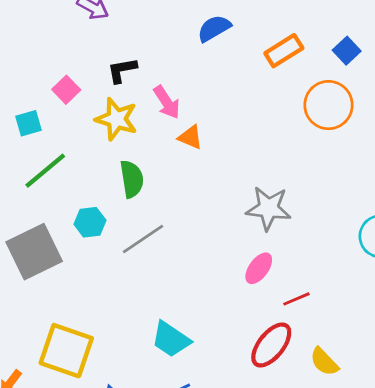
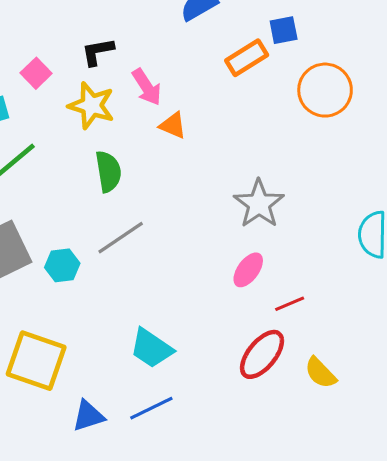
orange rectangle: (284, 51) -> (247, 58), moved
blue square: (347, 51) -> (284, 30), moved, turned 32
gray star: (268, 208) -> (259, 204), turned 30
cyan hexagon: (90, 222) -> (62, 265), moved

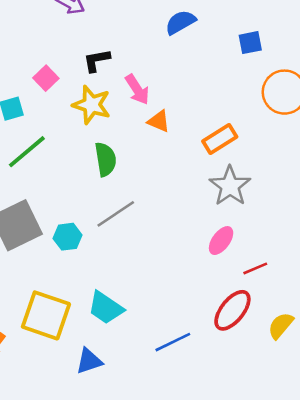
orange rectangle: (247, 58) -> (220, 139), moved
cyan trapezoid: (151, 348) -> (106, 308), moved
yellow semicircle: (320, 373) -> (281, 326), turned 84
blue line: (151, 408) -> (173, 342), moved

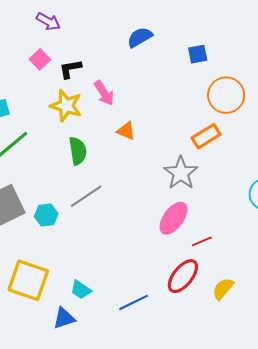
pink square: (46, 78) -> (40, 59), moved
orange triangle: (159, 121) -> (126, 131), moved
orange rectangle: (220, 139) -> (206, 136), moved
pink ellipse: (221, 241) -> (173, 218), size x1.4
cyan trapezoid: (106, 308) -> (81, 290), moved, size x0.7

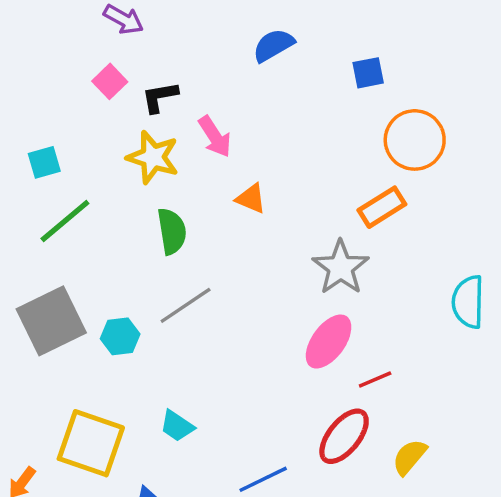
cyan trapezoid: (81, 290) -> (177, 426), moved

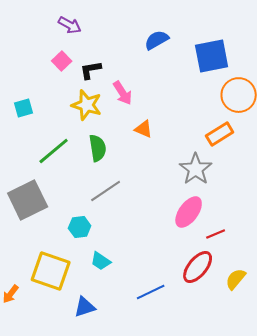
blue square: (368, 73) -> (212, 56), size x1.8
green line: (65, 221) -> (54, 151), moved
cyan hexagon: (120, 336) -> (80, 227), moved

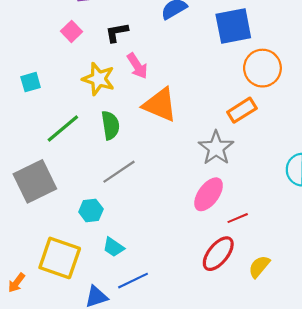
black L-shape: (91, 70) -> (117, 32), moved
orange triangle: (144, 129) -> (160, 105), size x1.8
blue line: (151, 292) -> (133, 281), moved

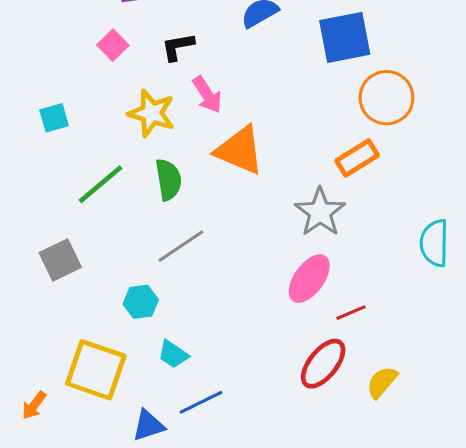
gray square: (35, 181) -> (60, 260), size x0.7

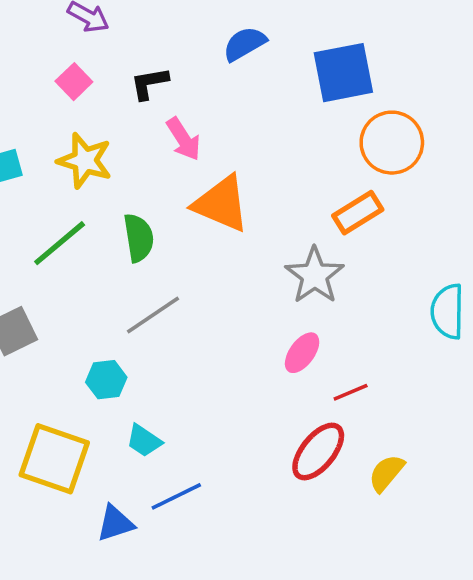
yellow star: (152, 113) -> (85, 161), moved
pink ellipse: (309, 279) -> (302, 353), size x0.7

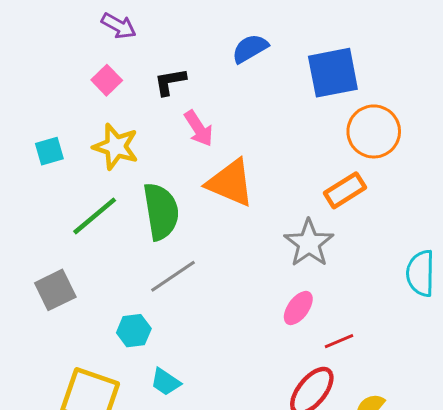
green semicircle: (139, 238) -> (161, 211), size x1.4

